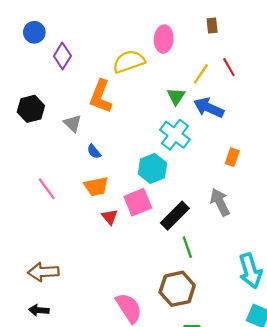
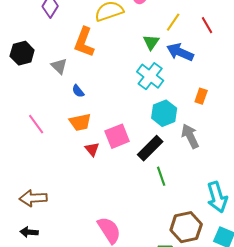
red line: (229, 67) -> (207, 25), moved
cyan hexagon: (152, 168) -> (164, 113), moved
brown hexagon: (177, 289) -> (186, 227), moved

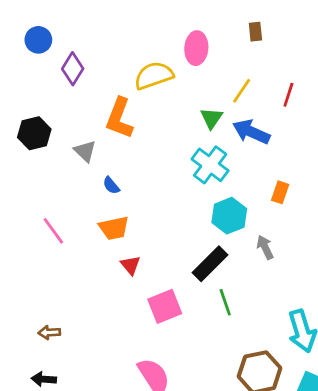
red line: (207, 25) -> (288, 95), turned 48
pink square: (117, 136) -> (165, 306), moved
gray arrow: (190, 136) -> (265, 247), size x0.7
brown arrow: (33, 198) -> (49, 332), size x0.6

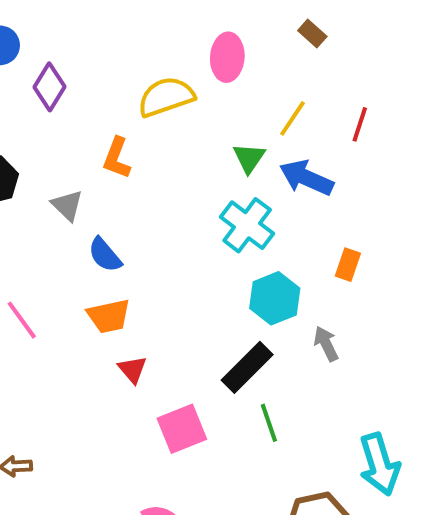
brown rectangle: (255, 32) -> (312, 33), turned -42
orange L-shape: (119, 118) -> (117, 158), size x0.7
blue semicircle: (111, 185) -> (105, 255), size x1.4

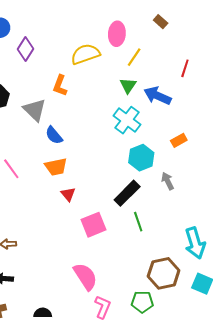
yellow line: (293, 118) -> (134, 57), moved
gray triangle: (67, 205) -> (35, 110), size x1.4
orange rectangle: (348, 265) -> (179, 140), turned 42

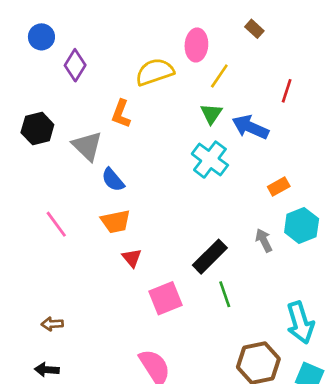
cyan hexagon: (141, 158) -> (302, 226), moved

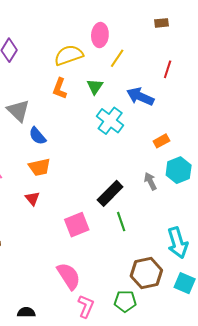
brown rectangle: (254, 29) -> (161, 23), moved, turned -48
orange L-shape: (121, 114) -> (60, 88), moved
green triangle: (211, 114) -> (95, 86), moved
red triangle: (132, 258) -> (32, 198), moved

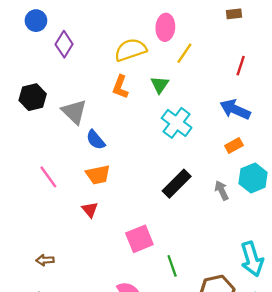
blue arrow: (140, 97) -> (235, 109), moved
black rectangle: (110, 193) -> (177, 184), moved
green line: (121, 222) -> (172, 266), moved

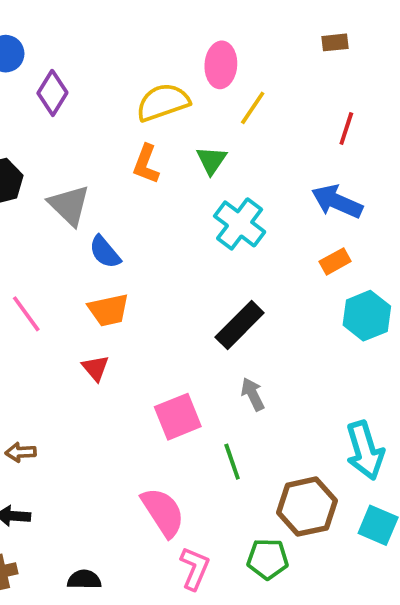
gray arrow: (222, 190) -> (253, 394), moved

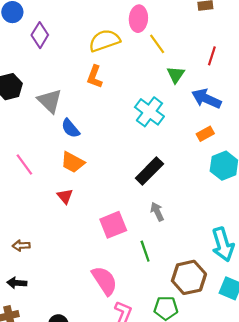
yellow line: (253, 108) -> (157, 44), turned -70
green triangle: (212, 160) -> (176, 75), moved
orange trapezoid: (109, 310) -> (73, 162), turned 40

